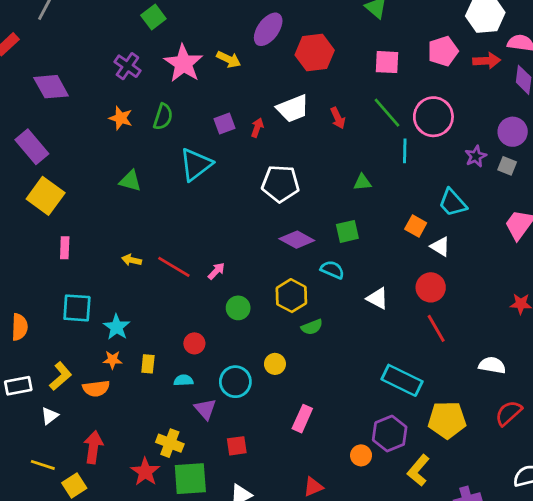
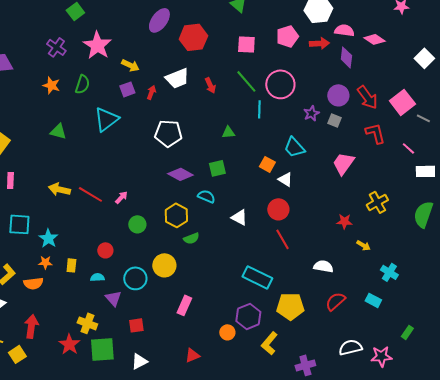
yellow arrow: (229, 59) -> (130, 65), moved
yellow arrow: (132, 260) -> (59, 189), size x1.5
yellow circle: (275, 364) -> (164, 265), size x1.5

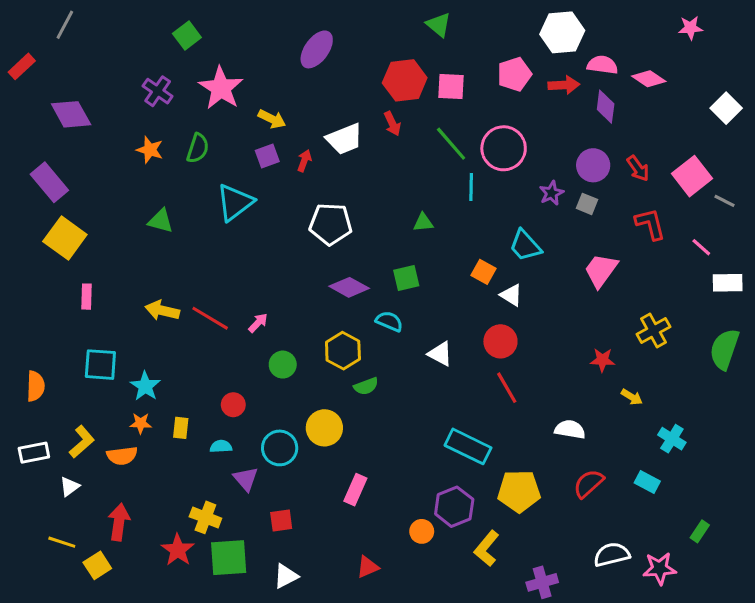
red hexagon: (193, 37) -> (405, 80), moved
red arrow: (210, 85) -> (392, 124), moved
red arrow: (367, 97) -> (638, 168), size x0.7

